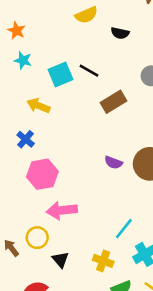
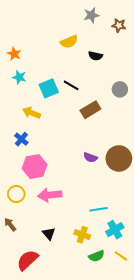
cyan line: (124, 229) -> (99, 209), turned 42
yellow circle: (37, 238) -> (16, 194), moved

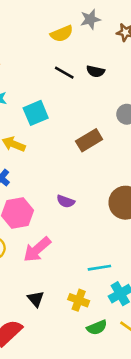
yellow semicircle: (69, 42) -> (62, 34), moved
black line: (71, 85) -> (64, 73), moved
purple semicircle: (90, 157) -> (66, 201), moved
pink arrow: (50, 195) -> (37, 249), turned -35

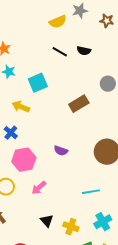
pink arrow: (37, 249) -> (39, 188), size x0.7
cyan line: (99, 268) -> (91, 192), moved
black triangle: (36, 299) -> (47, 221), moved

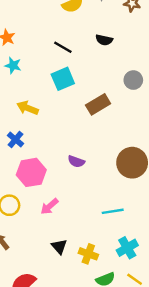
black line: (60, 52) -> (63, 47), moved
cyan square: (38, 83) -> (63, 79), moved

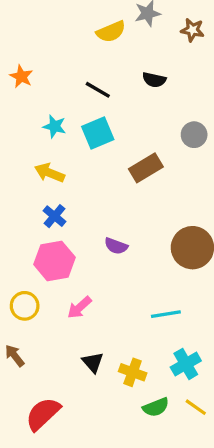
cyan star: (13, 65) -> (55, 126), moved
blue cross: (15, 140) -> (55, 216), moved

